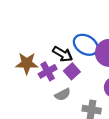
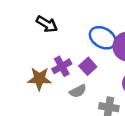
black arrow: (63, 54) -> (47, 24), moved
brown star: (27, 63) -> (39, 79), moved

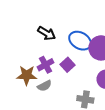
black arrow: (47, 24) -> (47, 33), moved
gray semicircle: (78, 91) -> (44, 86), moved

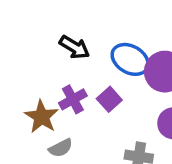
brown star: (27, 75) -> (42, 117), turned 30
gray semicircle: (44, 86) -> (61, 148), moved

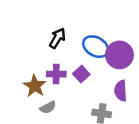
black arrow: (75, 47) -> (57, 38), turned -90
purple cross: (73, 99) -> (56, 74), turned 30

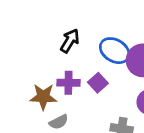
brown star: (35, 86) -> (43, 97), turned -30

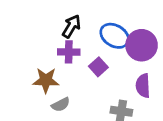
purple cross: (68, 83) -> (69, 52), moved

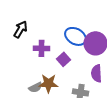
black arrow: (71, 26) -> (20, 29), moved
brown star: (46, 80) -> (48, 83), moved

